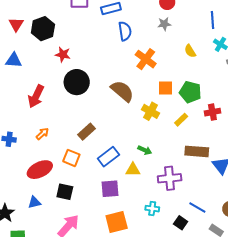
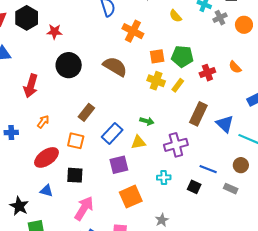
red star: (63, 54) -> (54, 32), moved
yellow cross: (150, 111) -> (156, 81), moved
brown rectangle: (197, 151) -> (198, 114), turned -60
blue triangle: (34, 202) -> (46, 191), turned 40

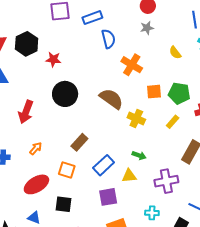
yellow cross: (156, 81) -> (136, 119), moved

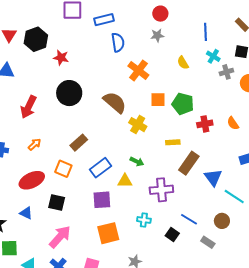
yellow rectangle: (173, 122) -> (173, 142), moved, turned 40

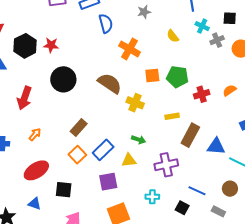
black hexagon: (36, 39) -> (25, 46), moved
orange semicircle: (233, 123) -> (229, 90), turned 96
orange square: (63, 169) -> (77, 155), moved, turned 30
blue triangle: (213, 177) -> (216, 146), turned -42

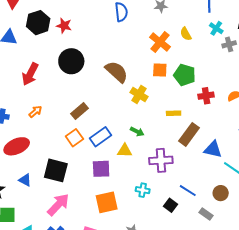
orange cross: (129, 49) -> (160, 42), moved
red ellipse: (36, 170) -> (17, 146), moved
black square: (64, 190) -> (56, 170), size x1.4

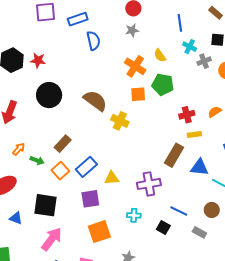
green pentagon: (185, 75) -> (163, 84), moved
yellow rectangle: (174, 113) -> (194, 134), moved
green arrow: (137, 131) -> (37, 160), moved

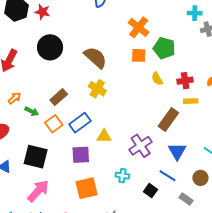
cyan cross: (190, 47) -> (195, 13), turned -32
yellow semicircle: (160, 56) -> (157, 79), moved
yellow cross: (120, 121) -> (97, 89), moved
blue triangle: (199, 167) -> (177, 151), moved, turned 48
purple cross: (149, 184) -> (141, 146), turned -30

